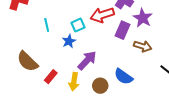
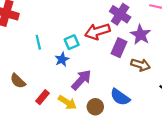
brown semicircle: (27, 61) -> (18, 81), size x0.7
yellow arrow: (74, 82) -> (67, 102), turned -66

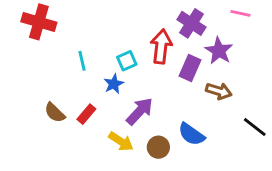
red arrow: (97, 31) -> (161, 46), turned 115
red rectangle: (43, 97) -> (86, 114), moved

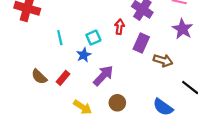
red arrow: (161, 46) -> (120, 27), size x0.6
purple star: (219, 51) -> (183, 29), moved
blue semicircle: (191, 134) -> (163, 107), moved
yellow arrow: (121, 141) -> (83, 107), moved

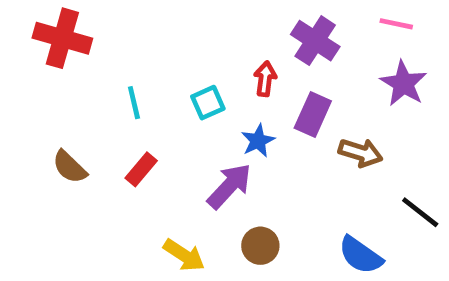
blue star: (84, 55) -> (258, 141), moved
brown semicircle: (39, 77) -> (70, 167), moved
red rectangle: (63, 78) -> (141, 169), moved

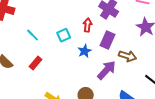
cyan line: (134, 103) -> (33, 35), turned -32
purple arrow: (229, 186) -> (107, 70), moved

